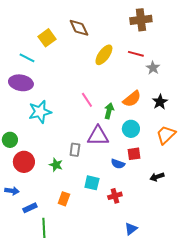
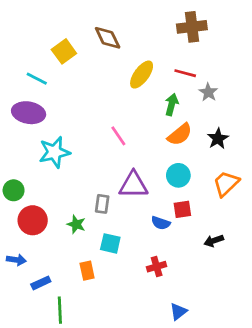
green arrow: (109, 111) -> (172, 105), moved
cyan square: (92, 183) -> (110, 243), moved
orange rectangle: (64, 199) -> (87, 271), turned -32

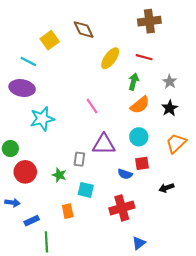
gray star: (208, 92) -> (170, 82), moved
red cross: (157, 267) -> (122, 208), size x1.6

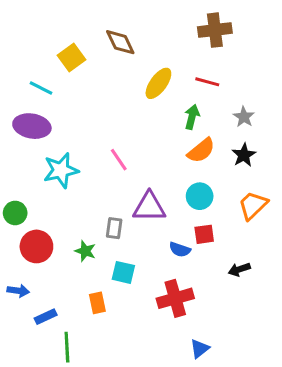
pink line: (92, 106) -> (119, 160), moved

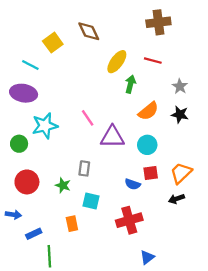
green arrow: (192, 117) -> (130, 84), moved
black star: (244, 155) -> (180, 114), turned -30
orange trapezoid: (253, 205) -> (181, 173), moved
purple triangle: (149, 207) -> (112, 137), moved
green circle: (15, 213) -> (19, 144), moved

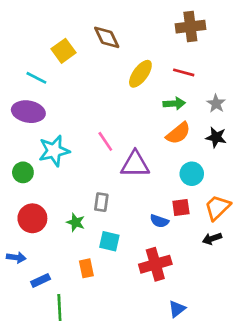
green arrow: (130, 84) -> (174, 104), moved, turned 72
cyan circle: (147, 145) -> (192, 174), moved

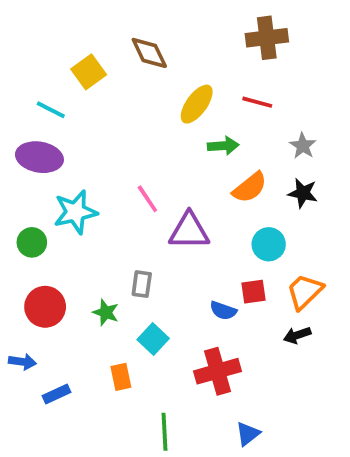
green arrow: (174, 104) -> (223, 146), moved
cyan square: (109, 241) -> (153, 339), turned 30
green line: (59, 307) -> (164, 432), moved

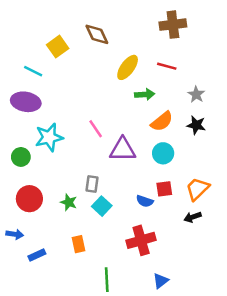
cyan circle: (269, 244) -> (163, 153), moved
cyan square: (153, 339) -> (102, 206), moved

